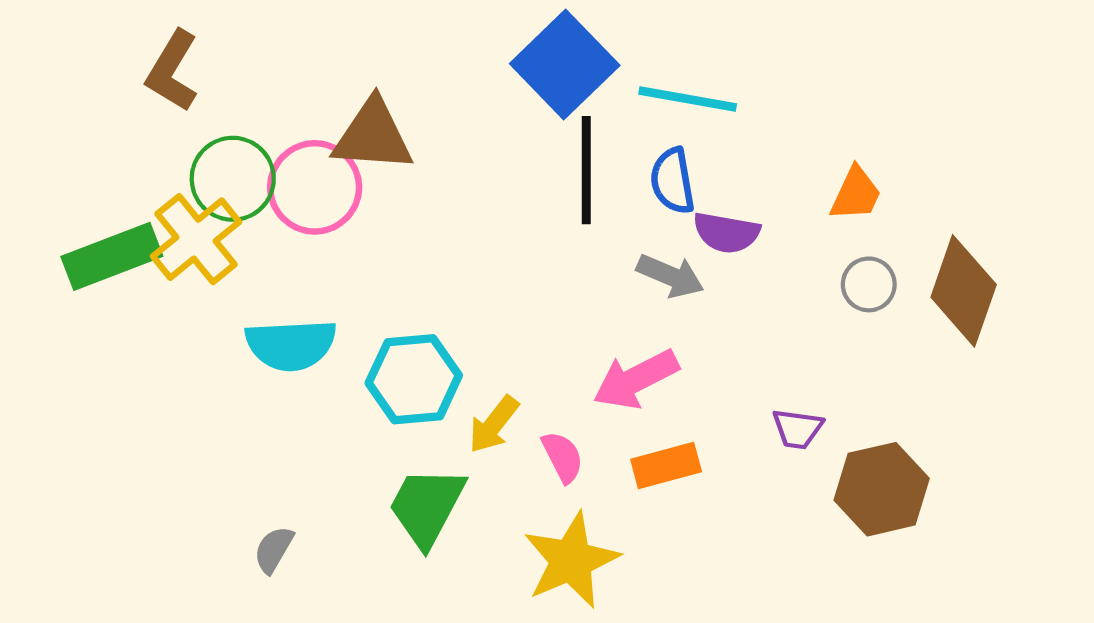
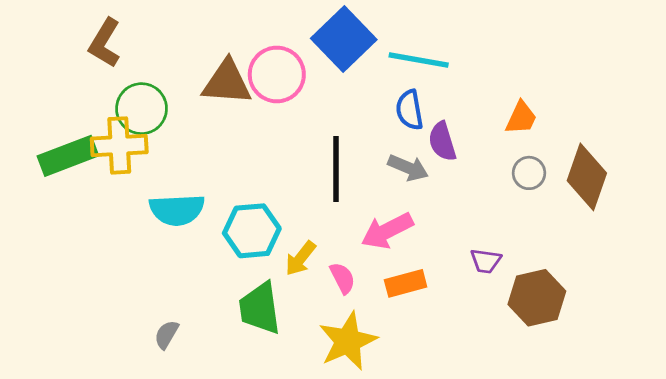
black line: (586, 170) -> (336, 169), moved
pink circle: (315, 187) -> (277, 74), moved
purple semicircle: (726, 233) -> (442, 141), turned 63
yellow cross: (196, 239) -> (119, 145), turned 36
green trapezoid: (427, 506) -> (260, 308), turned -36

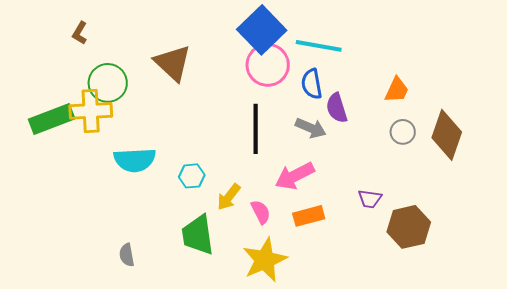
brown L-shape: (105, 43) -> (80, 33), size x0.6
pink circle: (277, 74) -> (268, 65), moved
brown triangle: (227, 82) -> (173, 63), turned 39
cyan hexagon: (252, 231) -> (192, 176), size x0.6
gray semicircle: (166, 335) -> (127, 255), turned -40

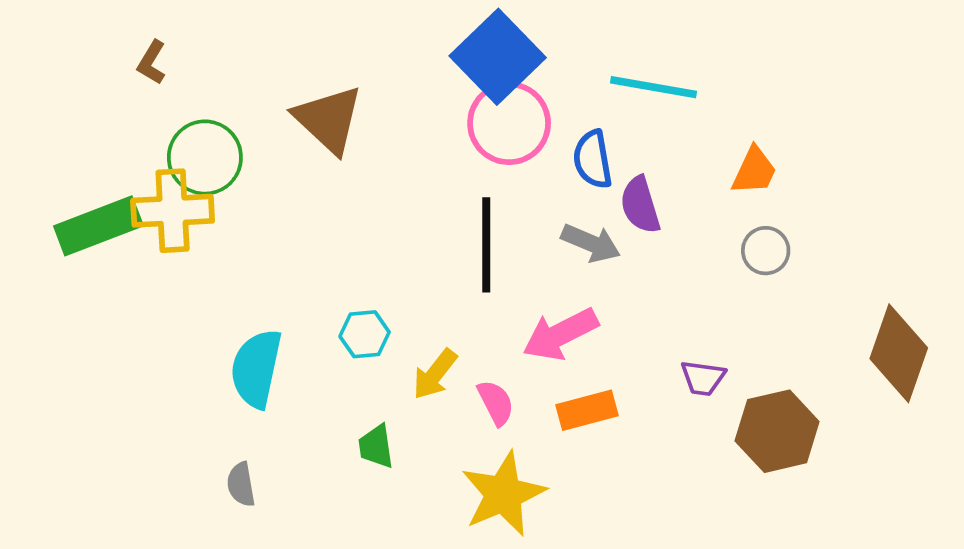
cyan line: (319, 46) -> (654, 87), moved
brown diamond: (447, 135) -> (899, 353), moved
cyan semicircle: (135, 160) -> (256, 368), moved, turned 105
green trapezoid: (198, 235) -> (376, 446), size x0.6

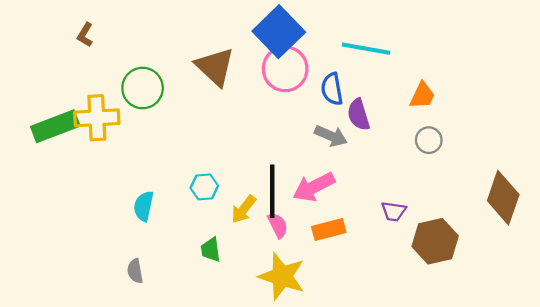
brown triangle: (328, 119) -> (215, 67), moved
green circle: (205, 157) -> (143, 88), moved
black line: (486, 245) -> (272, 191), moved
cyan semicircle: (256, 368) -> (144, 206), size x0.7
yellow star: (503, 494) -> (282, 276), turned -30

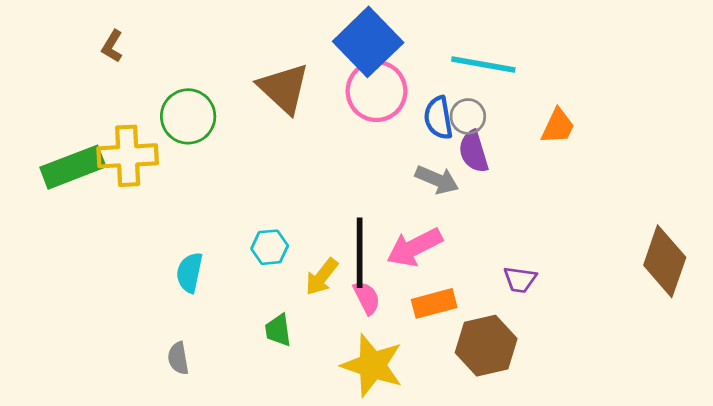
gray circle: (429, 140) -> (468, 116), moved
brown hexagon: (435, 241) -> (486, 346), moved

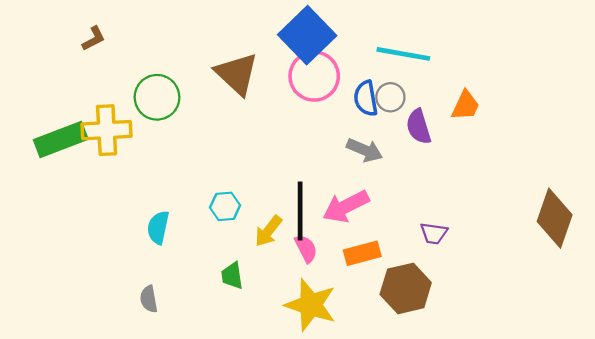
brown L-shape: (112, 46) -> (94, 39), turned -148
purple semicircle: (474, 152) -> (419, 127), moved

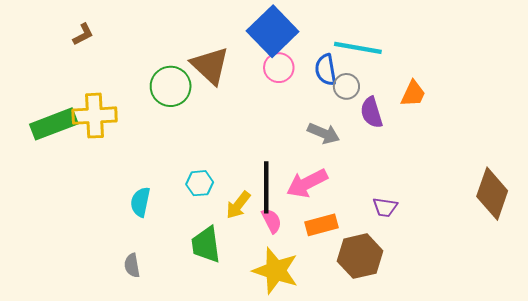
pink circle: (314, 76) -> (279, 68), size x0.7
green circle: (157, 97) -> (171, 86), moved
blue semicircle: (366, 98) -> (326, 70), moved
green trapezoid: (232, 276) -> (206, 245), size x1.5

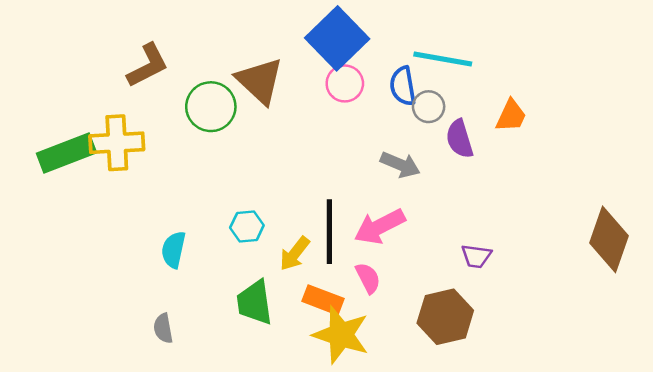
brown L-shape: (83, 34) -> (148, 65), moved, size x1.6
pink semicircle: (272, 221) -> (368, 278), moved
orange rectangle: (321, 225) -> (323, 300), moved, turned 36

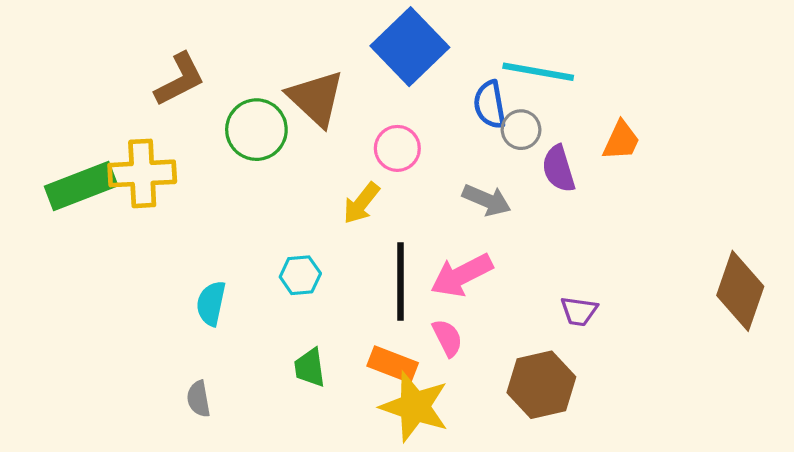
pink circle: (345, 83) -> (397, 148), moved
yellow arrow: (295, 254) -> (361, 203), moved
green trapezoid: (255, 303) -> (310, 368), size x0.7

